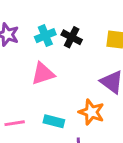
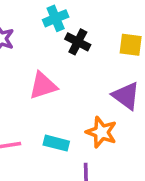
cyan cross: (45, 36) -> (56, 18), moved

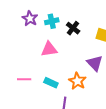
cyan cross: (56, 18) -> (52, 21), moved

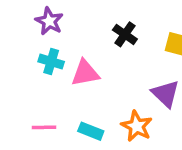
cyan cross: (52, 21) -> (51, 62), moved, turned 32

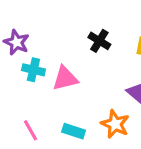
purple star: (49, 21) -> (16, 42), moved
pink line: (44, 127) -> (31, 130), turned 65

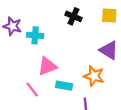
cyan cross: (33, 70) -> (35, 35), moved
pink triangle: (65, 78) -> (47, 66), moved

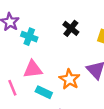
orange star: (94, 76) -> (69, 79), moved

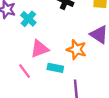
cyan cross: (29, 37) -> (28, 19), turned 35

